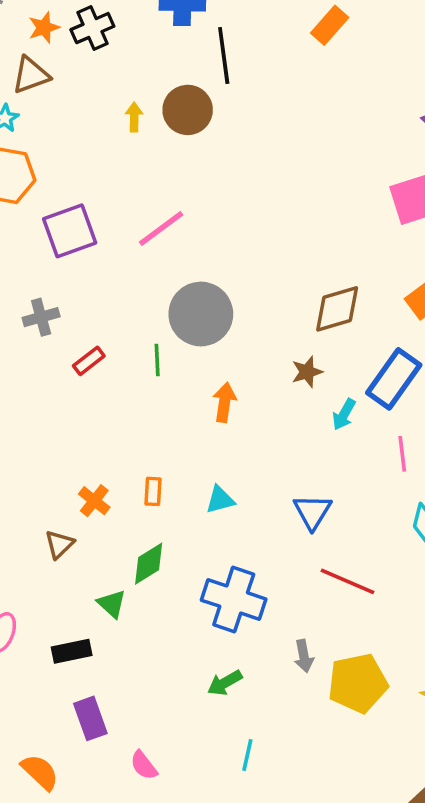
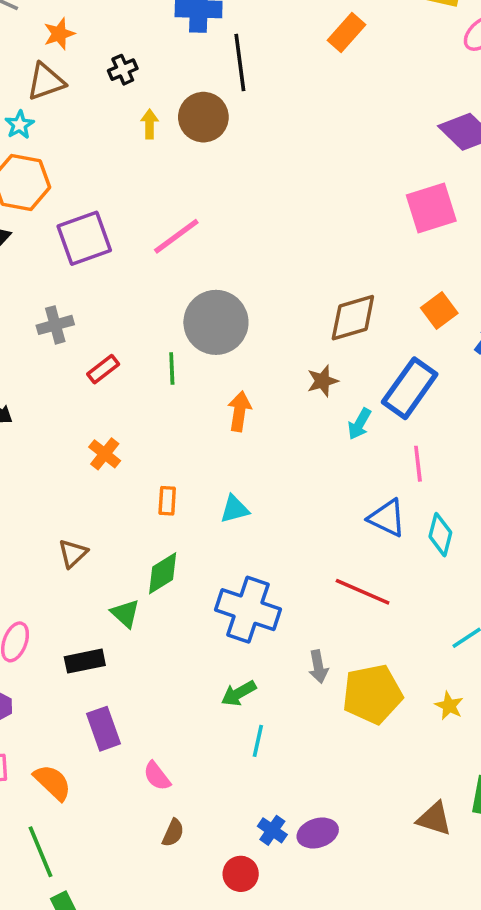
black cross: (92, 28) -> (123, 70), moved, size x0.7
orange cross: (94, 501) -> (105, 454), moved
blue triangle: (312, 512) -> (387, 518), moved, turned -36
cyan line: (247, 755) -> (258, 741), moved

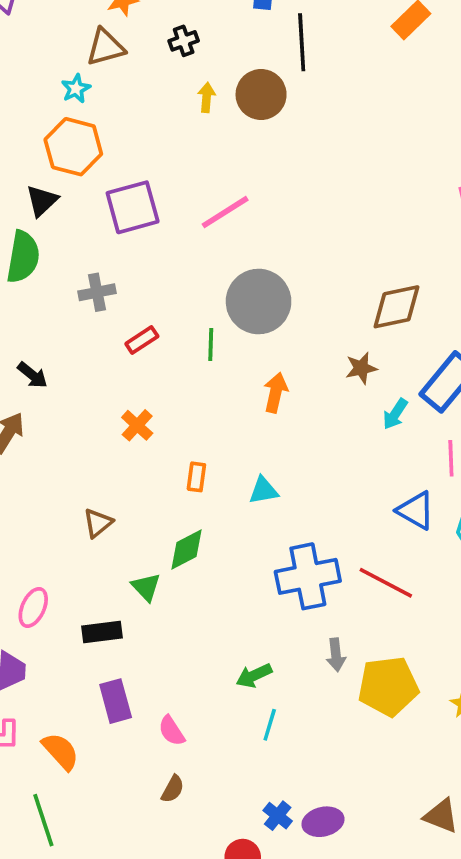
blue cross: (248, 610) -> (308, 576), moved, turned -34
pink semicircle: (157, 776) -> (172, 731), moved
brown semicircle: (173, 833) -> (173, 789), moved

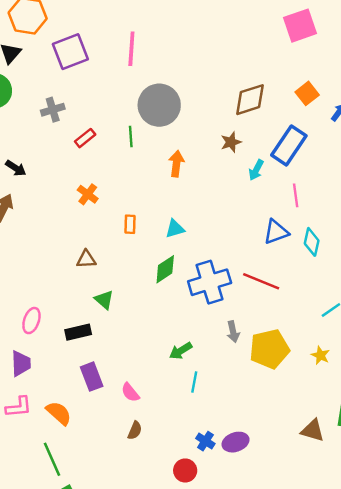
pink line: (225, 212) -> (131, 49), turned -48
blue triangle: (416, 510) -> (276, 232), turned -44
brown triangle: (98, 523) -> (86, 259), moved, turned 42
green diamond: (186, 549) -> (165, 269), moved

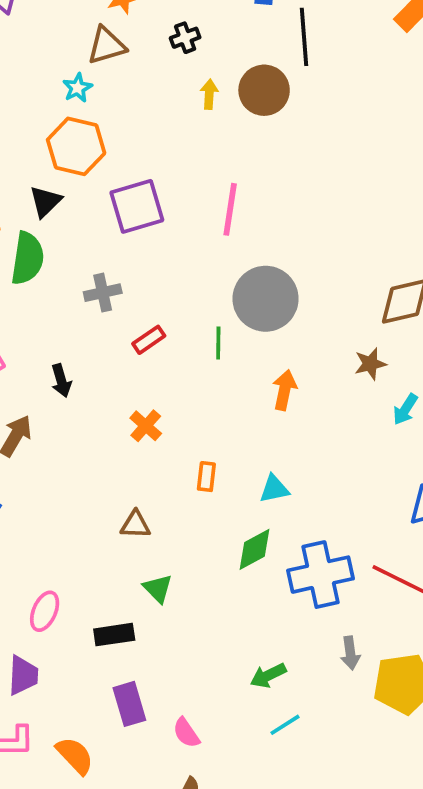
black arrow: (16, 168) -> (61, 381), moved, turned 36
cyan line: (194, 382) -> (285, 725), turned 42

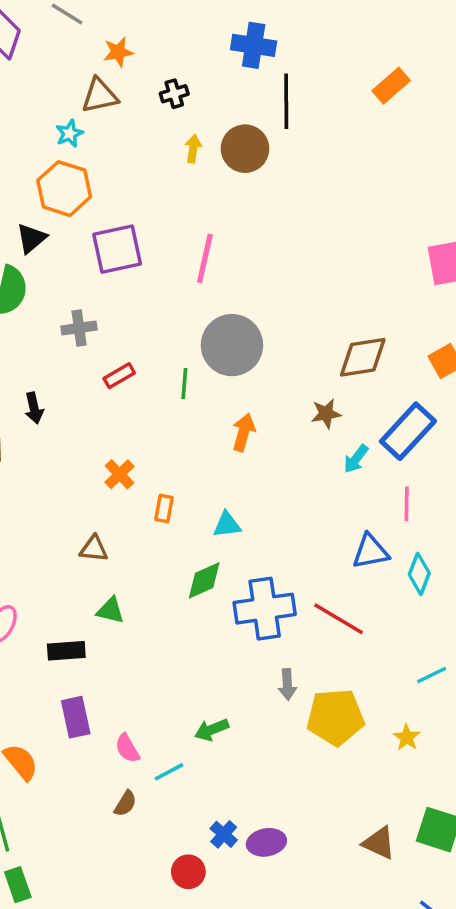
orange cross: (146, 426) -> (120, 474), moved
green triangle: (158, 589) -> (110, 610), turned -36
green arrow: (268, 676) -> (212, 730), moved
cyan line: (285, 725) -> (169, 772), moved

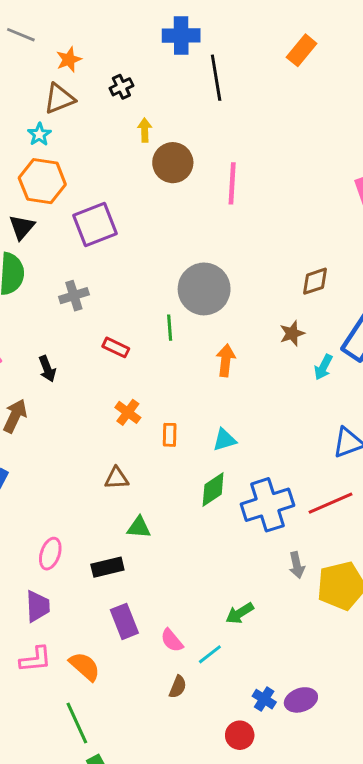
brown circle: (245, 149) -> (173, 163), moved
pink line: (205, 258) -> (232, 183), moved
brown diamond: (363, 357) -> (315, 281), size x0.7
red rectangle: (119, 376) -> (116, 347), moved, turned 65
red line: (338, 619) -> (331, 503), turned -45

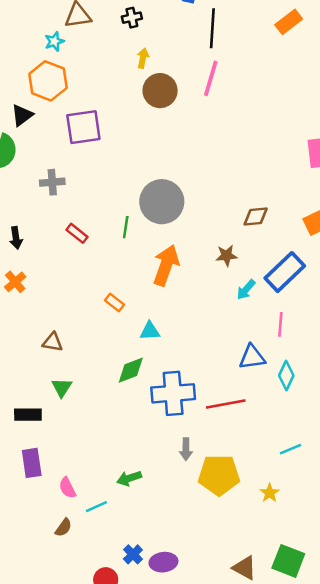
pink line: (232, 183) -> (211, 78), moved
orange arrow: (226, 360) -> (166, 265), size x1.5
orange cross: (128, 412) -> (15, 282), moved
orange rectangle: (170, 435) -> (114, 303), moved, turned -66
green triangle: (139, 527) -> (62, 388), turned 45

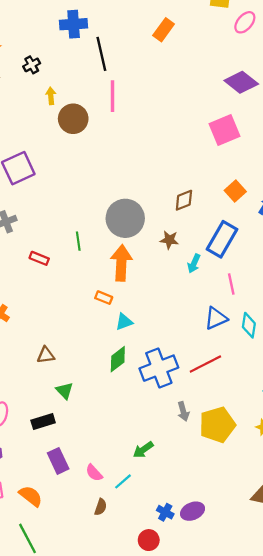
gray circle: (162, 202) -> (125, 218), moved
brown star: (226, 256) -> (169, 240), turned 30
orange rectangle: (114, 303) -> (104, 298), moved

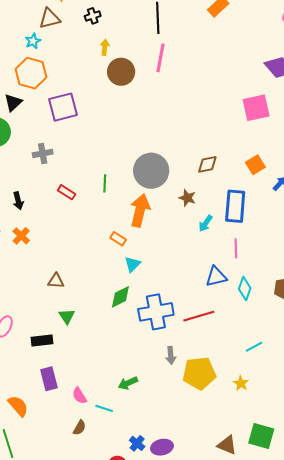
blue rectangle: (222, 239) -> (235, 206), turned -36
cyan triangle: (124, 322) -> (132, 264), turned -36
cyan line: (123, 481) -> (104, 408), turned 48

